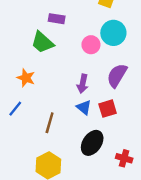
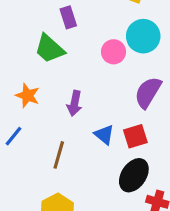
purple rectangle: (57, 19) -> (68, 17), turned 63
purple arrow: (83, 84) -> (74, 103), moved
black ellipse: (92, 143) -> (134, 175), moved

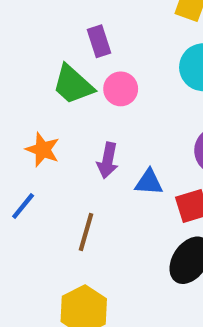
pink circle: (114, 52) -> (121, 89), moved
blue triangle: (104, 135) -> (149, 182), moved, turned -35

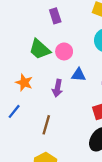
purple rectangle: (99, 41) -> (55, 16), moved
blue triangle: (149, 182) -> (79, 75), moved

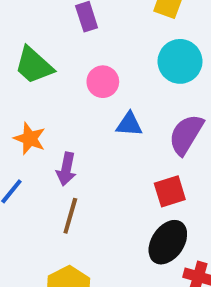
green trapezoid: (40, 49) -> (34, 65), moved
purple arrow: (57, 88) -> (66, 169), moved

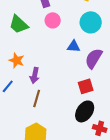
pink circle: (103, 82) -> (53, 20), moved
blue triangle: (129, 124) -> (74, 46), moved

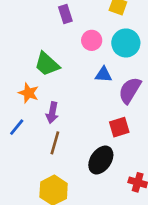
pink circle: (53, 20) -> (92, 40), moved
green trapezoid: (19, 24) -> (47, 64), moved
black ellipse: (85, 111) -> (101, 160), moved

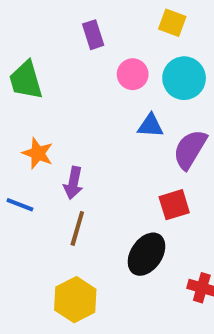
green trapezoid: (47, 64) -> (26, 80), moved, turned 32
blue line: (17, 127) -> (20, 205), turned 72

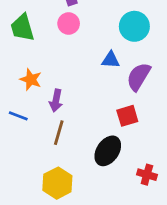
pink circle: (133, 74) -> (69, 23), moved

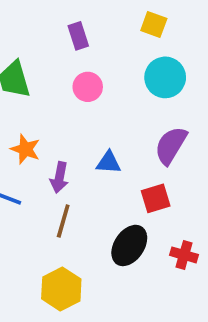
pink circle: (69, 23) -> (88, 87), moved
blue triangle: (111, 60) -> (108, 162), moved
red cross: (147, 175) -> (184, 255), moved

